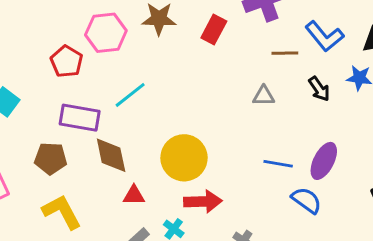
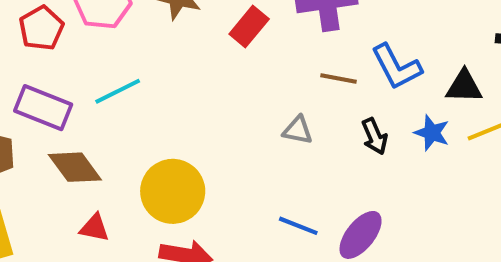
brown diamond: (111, 155) -> (75, 167), turned -36

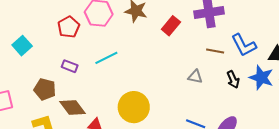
purple rectangle: (43, 108) -> (70, 66), size x0.6
blue star: (432, 133) -> (261, 78), size x1.4
brown diamond: (75, 167) -> (73, 108), moved

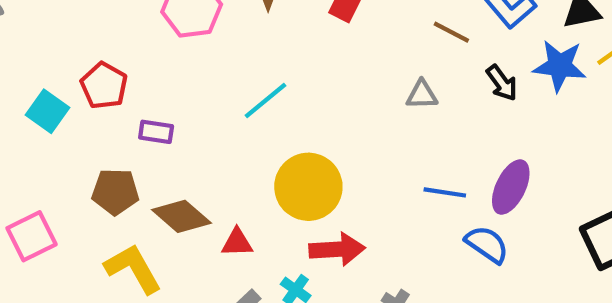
red pentagon: (69, 27) -> (104, 86), moved
brown line: (215, 51) -> (451, 32), turned 30
cyan line: (106, 58) -> (266, 101), moved

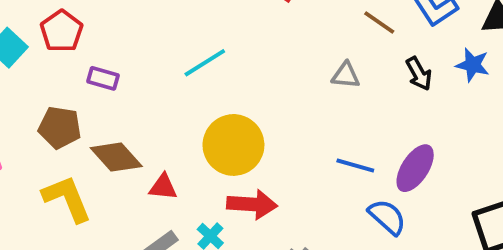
blue star: (560, 66) -> (473, 65), size x0.7

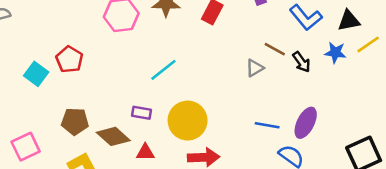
brown line: (379, 22) -> (275, 49), moved
gray triangle: (346, 75) -> (255, 68), turned -30
purple rectangle: (103, 78) -> (141, 113), moved

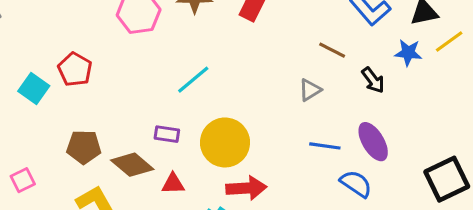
black arrow: (301, 62) -> (373, 80), moved
gray triangle: (255, 68) -> (310, 90), moved
purple ellipse: (306, 123) -> (373, 142), turned -56
pink square: (26, 147) -> (23, 180), size x0.7

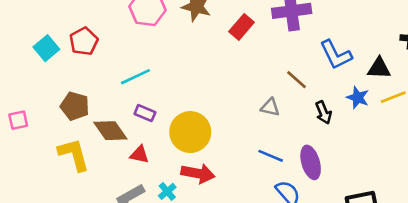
cyan line: (193, 80) -> (135, 77), moved
gray triangle: (310, 90) -> (270, 107), turned 30

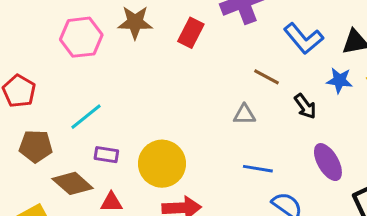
brown pentagon: (75, 106) -> (36, 146), moved
purple ellipse: (311, 162) -> (328, 162), moved

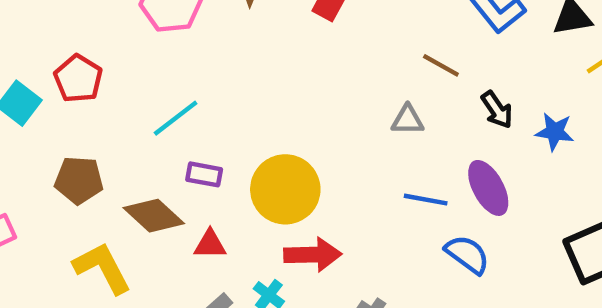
blue star: (339, 80) -> (555, 132), moved
brown pentagon: (36, 146) -> (79, 180), moved
purple ellipse: (328, 162) -> (488, 188), moved

